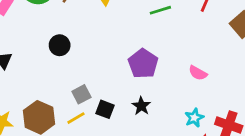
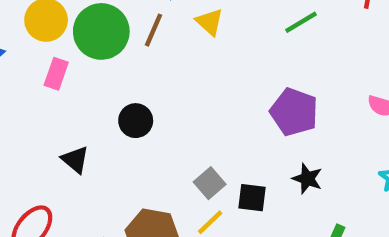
black circle: (60, 45) -> (136, 121), moved

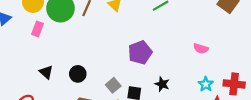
purple pentagon: (294, 112) -> (140, 52), moved, turned 30
black circle: (136, 121) -> (78, 74), moved

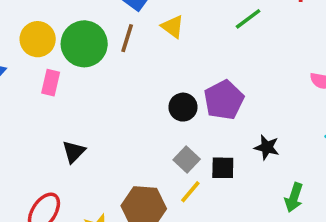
black triangle: (46, 72) -> (74, 152), turned 40
black circle: (78, 74) -> (183, 107), moved

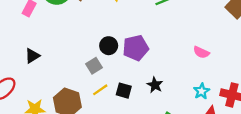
gray square: (187, 159) -> (94, 66), moved
yellow line: (190, 192) -> (100, 90), moved

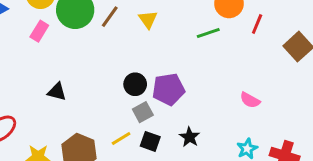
black triangle: (32, 56) -> (57, 92), moved, turned 42
gray square: (94, 66) -> (143, 112), moved

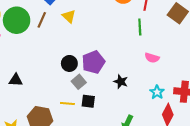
green line: (208, 33) -> (140, 27), moved, turned -63
black star: (190, 137) -> (121, 82), moved
yellow line: (121, 139) -> (67, 103), turned 48

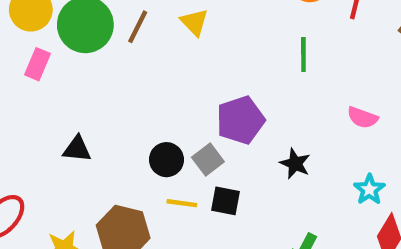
green line: (140, 27) -> (303, 55), moved
black circle: (69, 63) -> (166, 160), moved

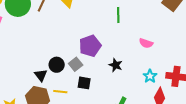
black triangle: (77, 149) -> (41, 75), moved, turned 48
yellow line: (182, 203) -> (60, 92), moved

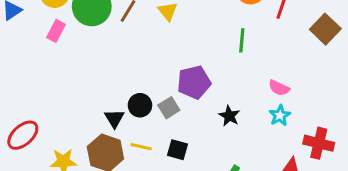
cyan star: (150, 76) -> (280, 115), moved
black square: (84, 83) -> (178, 150), moved

